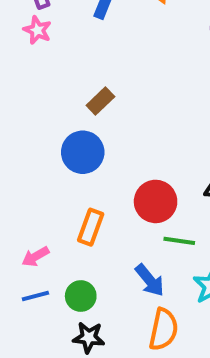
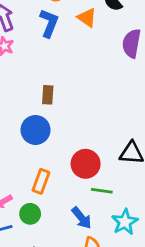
brown rectangle: (100, 101) -> (48, 95), turned -42
green circle: (81, 296) -> (30, 214), moved

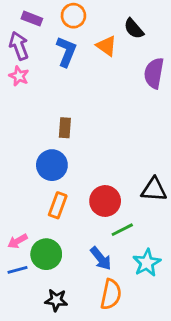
orange rectangle: (41, 181) -> (58, 205), moved
green line: (102, 191) -> (122, 230), turned -35
green circle: (30, 214) -> (46, 254), size x1.4

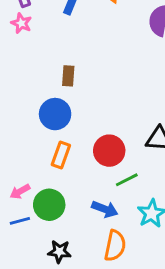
blue arrow: (101, 258) -> (105, 209), turned -30

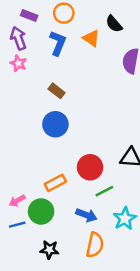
brown rectangle: (68, 76) -> (57, 91), moved, turned -56
blue circle: (55, 114) -> (55, 124), moved
orange rectangle: (61, 155) -> (55, 183), moved, turned 42

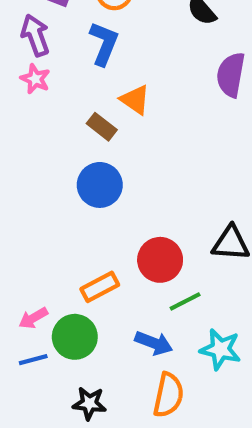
orange triangle: (91, 38) -> (135, 100), moved
cyan star: (125, 219) -> (220, 349), turned -30

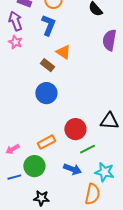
pink arrow: (33, 318) -> (12, 149), moved
orange semicircle: (168, 395) -> (92, 194), moved

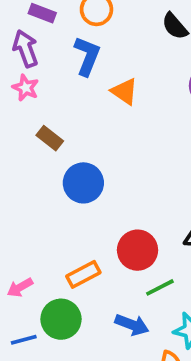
orange triangle: (63, 52) -> (124, 91), moved
brown rectangle: (47, 65) -> (50, 138), moved

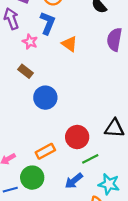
pink star: (26, 88) -> (30, 42), moved
blue arrow: (132, 325) -> (74, 181), turned 120

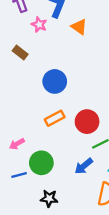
brown rectangle: (26, 71) -> (20, 52), moved
orange rectangle: (45, 151) -> (55, 118), moved

